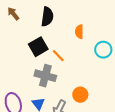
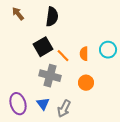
orange semicircle: (79, 32) -> (84, 54), moved
orange circle: (80, 95) -> (86, 83), moved

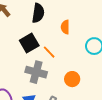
orange semicircle: (84, 54) -> (65, 27), moved

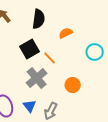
orange semicircle: (65, 27) -> (66, 33), turned 64
gray cross: (36, 72) -> (37, 78), turned 35

